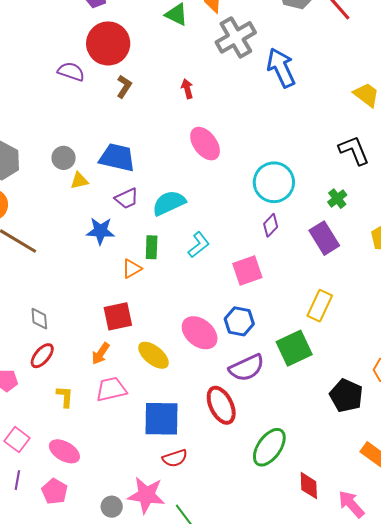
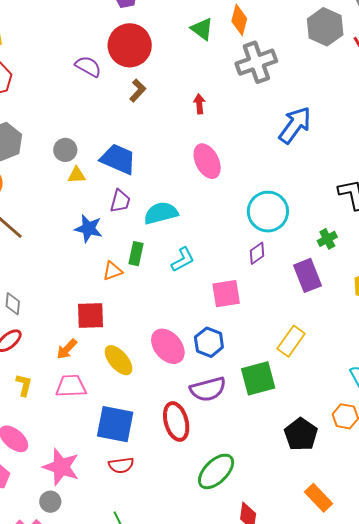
blue arrow: (281, 68) -> (295, 125), moved, turned 51
purple trapezoid: (127, 198) -> (120, 201), turned -60
pink star: (146, 495) -> (61, 467), moved

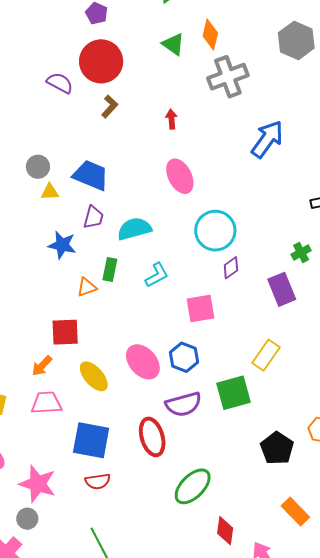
cyan circle: (268, 212) -> (215, 231), moved

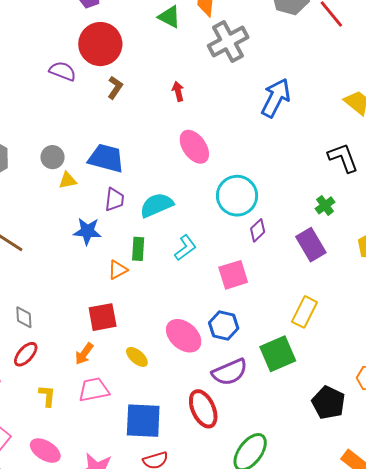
yellow ellipse: (94, 376) -> (137, 357), size x0.7

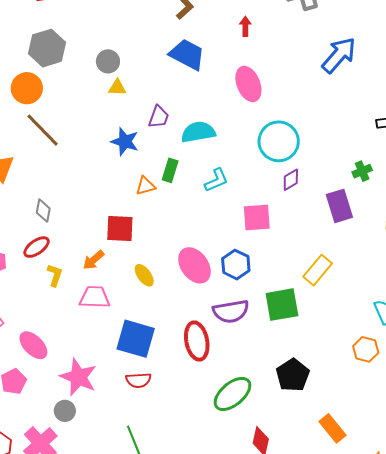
blue trapezoid: (106, 158) -> (187, 55), moved
yellow L-shape: (47, 396) -> (55, 275), moved
black pentagon: (328, 403) -> (293, 375), moved

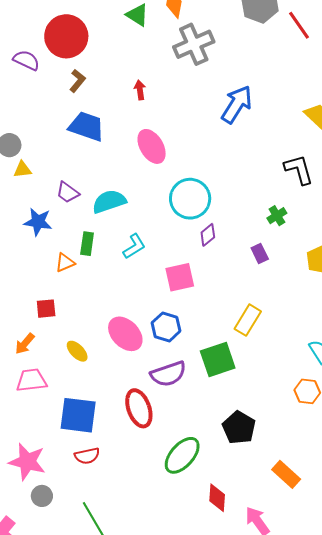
purple trapezoid: (159, 117) -> (68, 192), turned 115
purple rectangle: (339, 206) -> (260, 253), size x0.6
red square: (120, 229) -> (46, 309), size x0.7
gray circle: (65, 411) -> (42, 496), moved

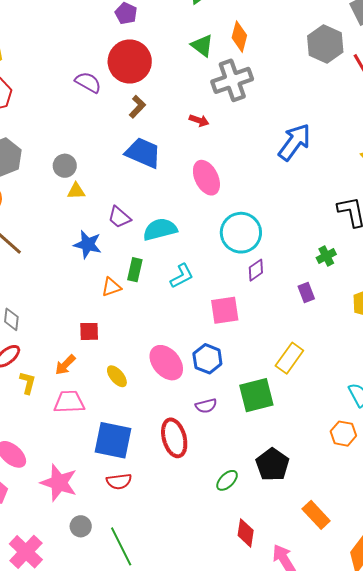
gray cross: (194, 44) -> (232, 80), moved
red arrow: (140, 90) -> (199, 120), turned 114
purple semicircle: (168, 374) -> (206, 406), size x0.6
green ellipse: (182, 455) -> (227, 480), moved, size x0.6
gray circle: (42, 496) -> (81, 526), moved

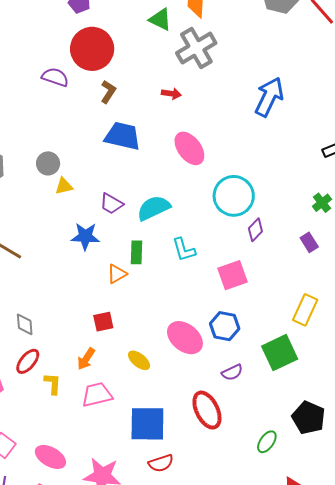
cyan L-shape: (182, 276) -> (184, 250), turned 112

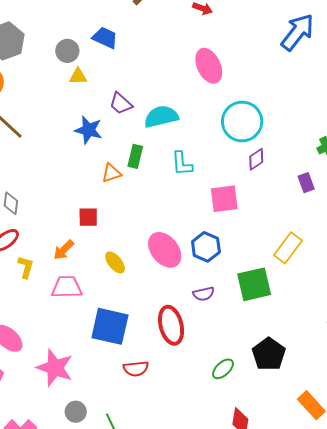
blue trapezoid: (123, 136) -> (105, 38), moved, size x0.7
red semicircle: (161, 463) -> (136, 369), moved

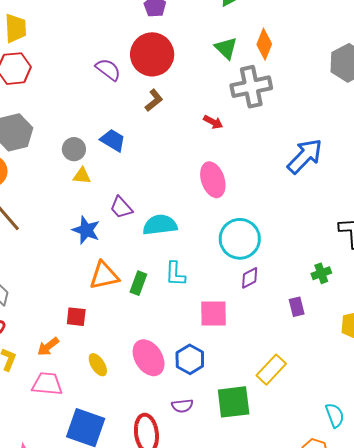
green rectangle: (135, 156) -> (138, 283), moved
orange triangle: (111, 173) -> (104, 276), size x1.5

